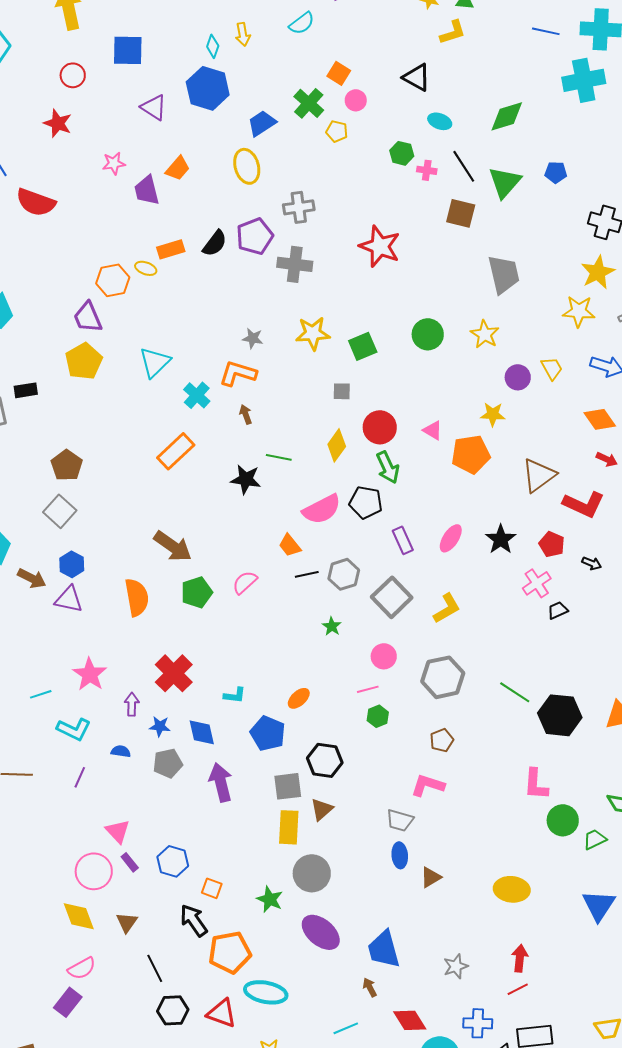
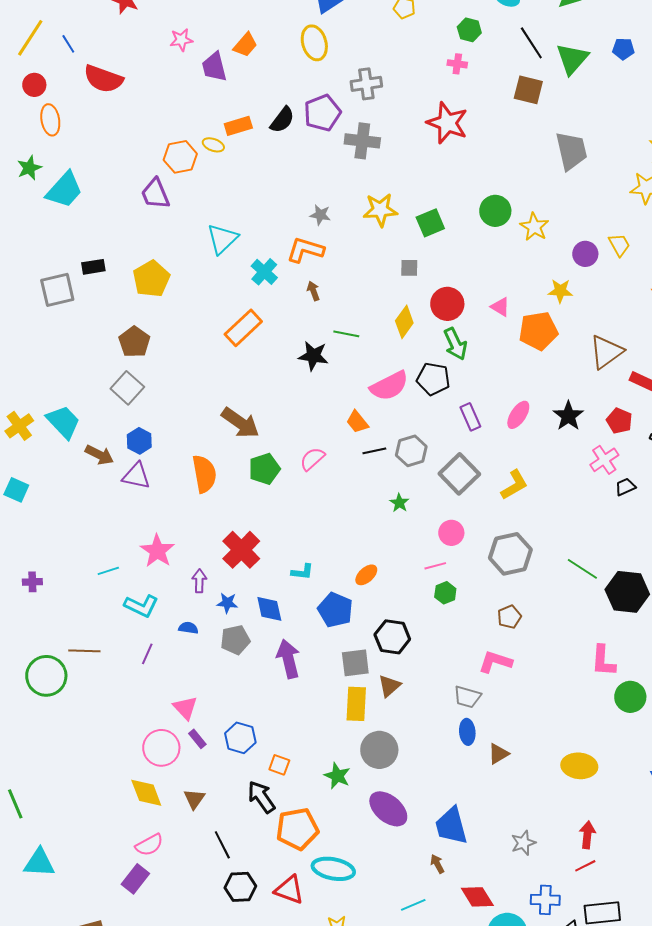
pink cross: (427, 170) -> (457, 64), moved
yellow star: (485, 334) -> (534, 227), moved
yellow pentagon: (84, 361) -> (151, 279), moved

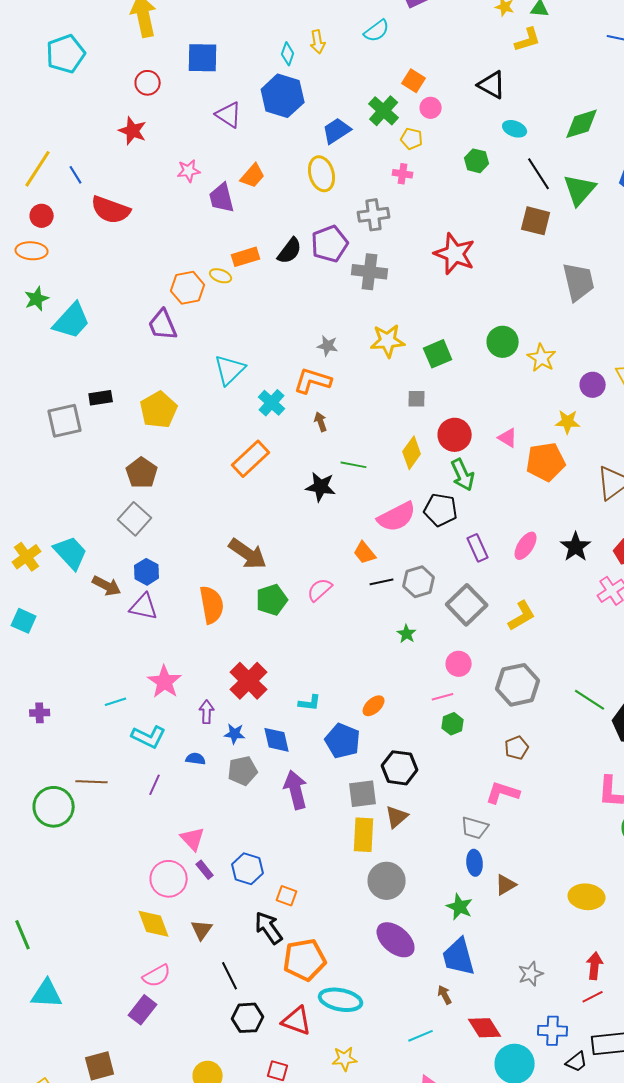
pink cross: (457, 64) -> (403, 174), moved
orange ellipse: (50, 120) -> (32, 251), moved, turned -76
green star: (337, 776) -> (460, 907), moved

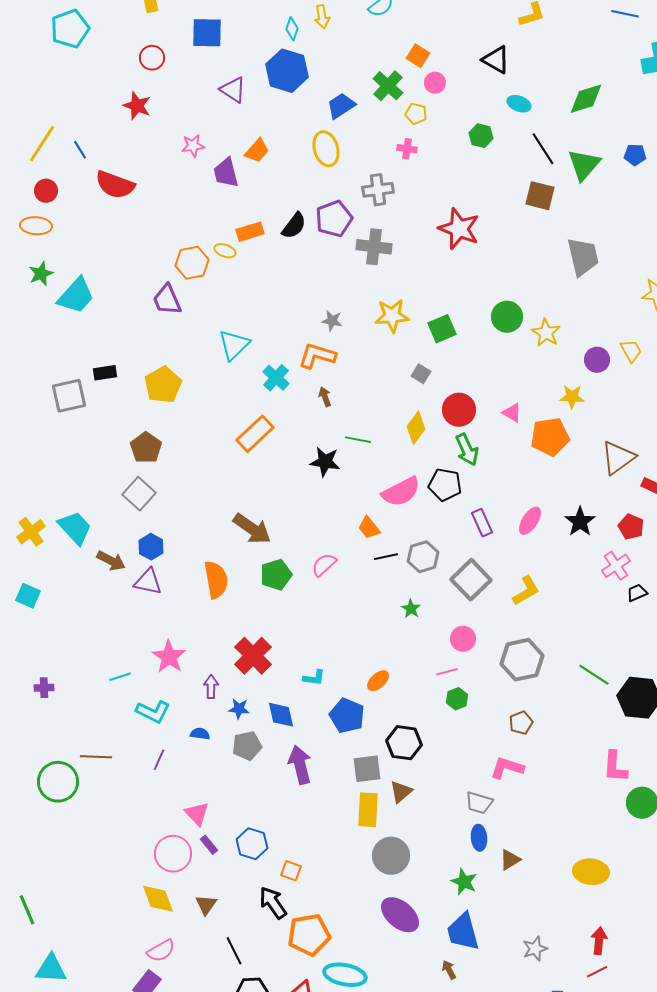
gray square: (417, 399) -> (421, 374), turned 30

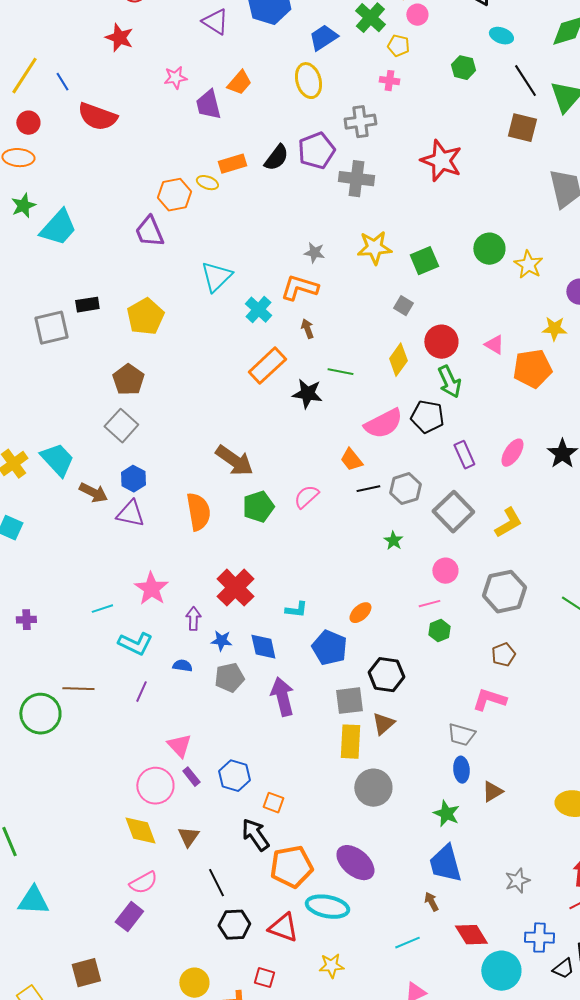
orange rectangle: (255, 434) -> (267, 366), moved
purple ellipse: (400, 915) -> (355, 863), moved

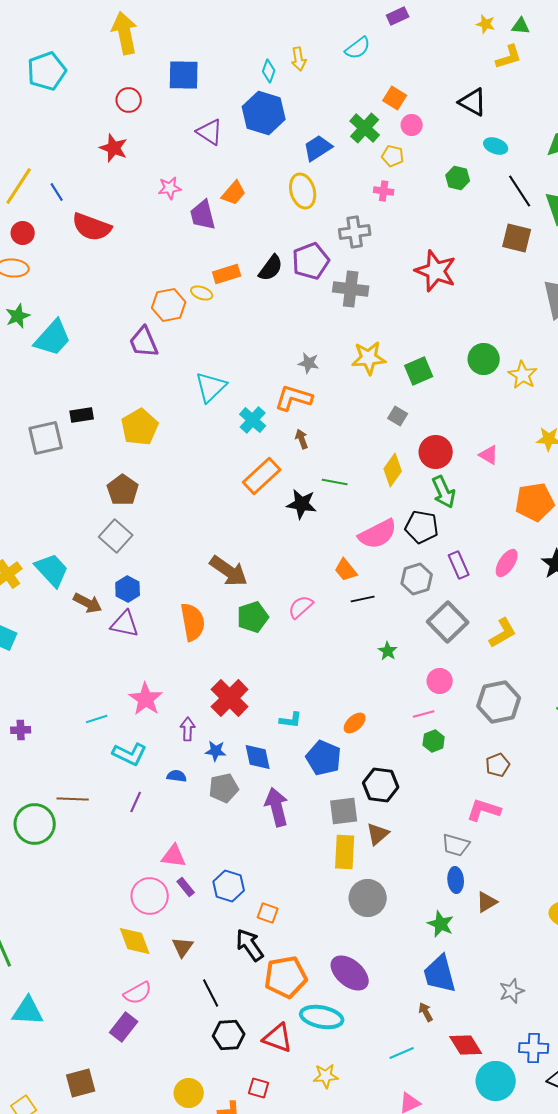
orange pentagon: (532, 369) -> (535, 502), moved
gray hexagon: (405, 489) -> (417, 579), moved
pink triangle: (179, 746) -> (174, 856), turned -40

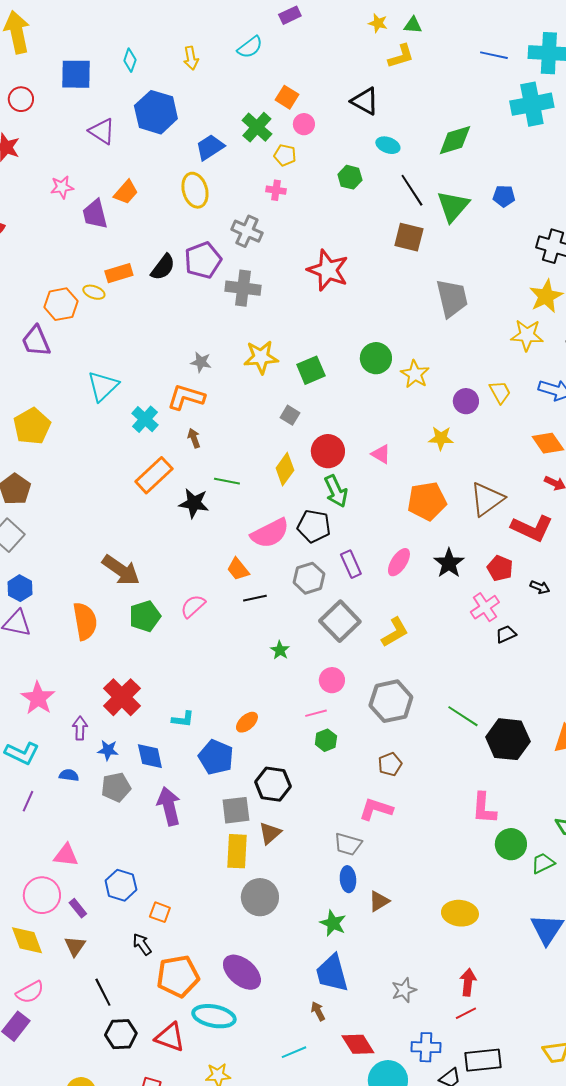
cyan diamond: (269, 71) -> (130, 60), moved
gray cross: (355, 232) -> (247, 231), turned 32
purple rectangle: (186, 887) -> (78, 908), moved
black arrow: (250, 945) -> (142, 944), size x0.7

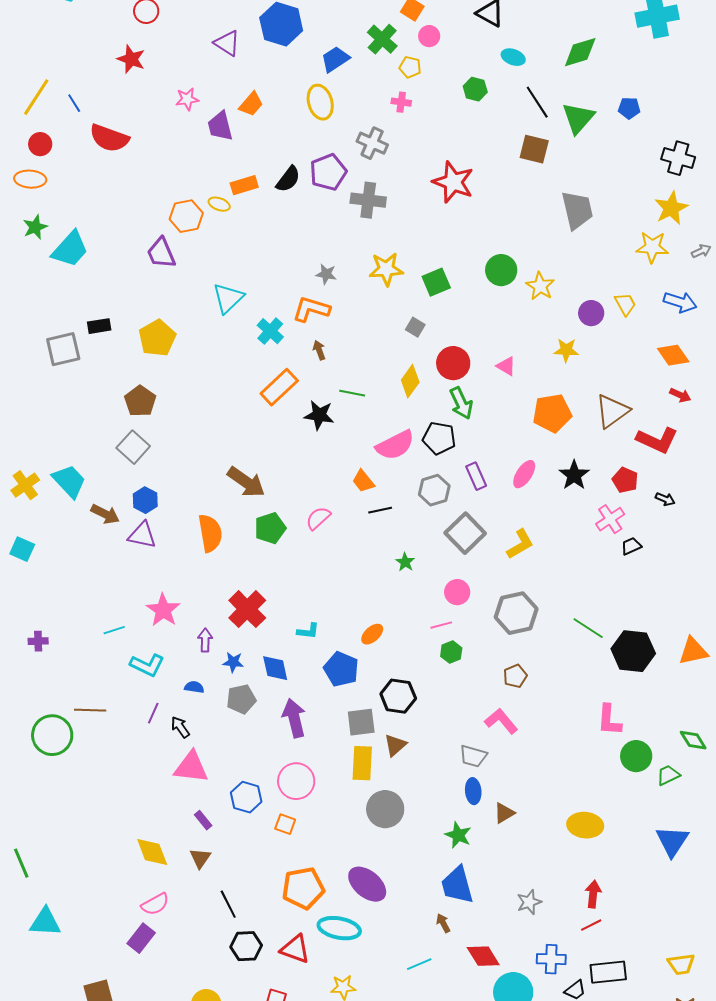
pink L-shape: (376, 809) -> (501, 721), turned 32
pink triangle: (66, 855) -> (191, 767), size x1.4
pink circle: (42, 895) -> (296, 781), moved
black arrow: (142, 944) -> (180, 727), moved

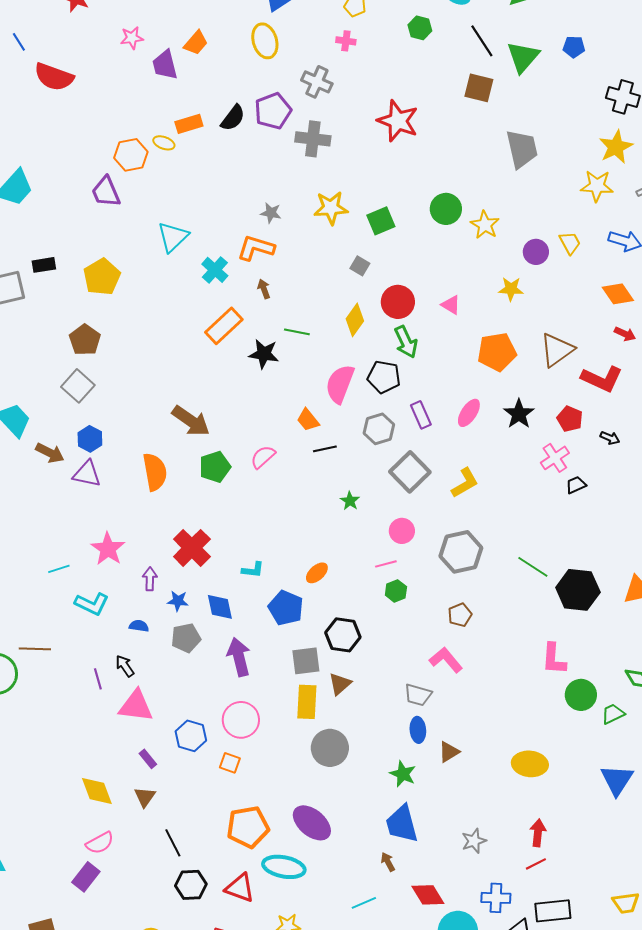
pink semicircle: (395, 445) -> (340, 384), turned 138
purple line: (153, 713) -> (98, 679), moved, turned -40

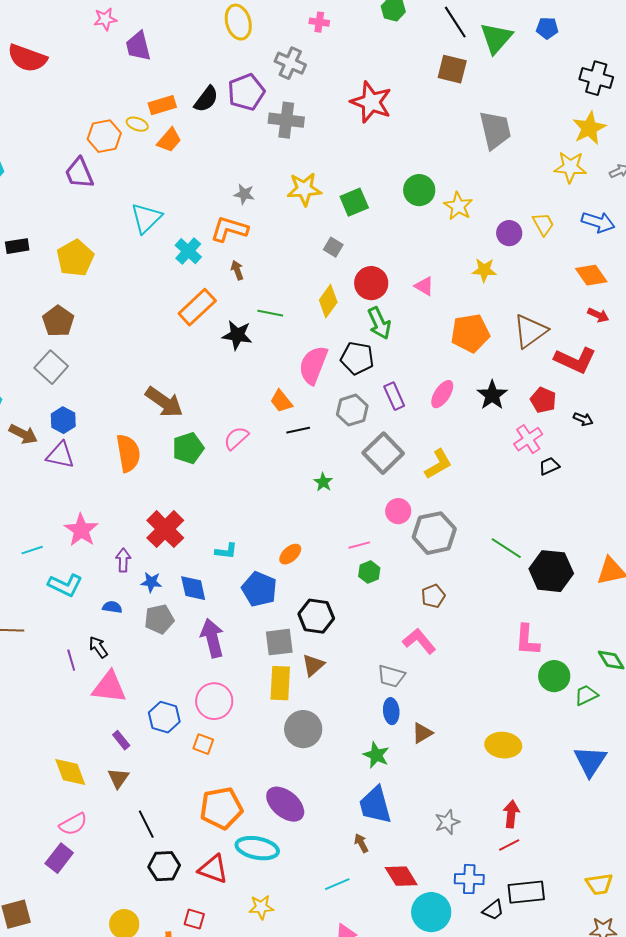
orange trapezoid: (196, 43) -> (169, 140), moved
pink circle: (402, 531) -> (398, 511), moved

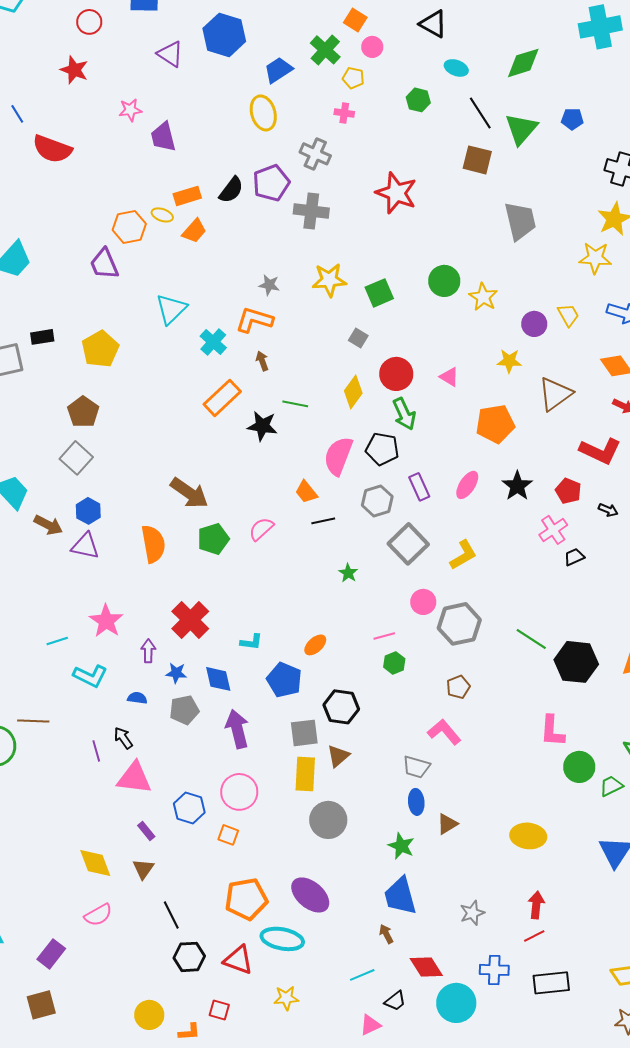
brown triangle: (530, 331) -> (555, 394), moved
purple rectangle: (59, 858) -> (51, 954), moved
black trapezoid: (493, 910) -> (395, 1001), moved

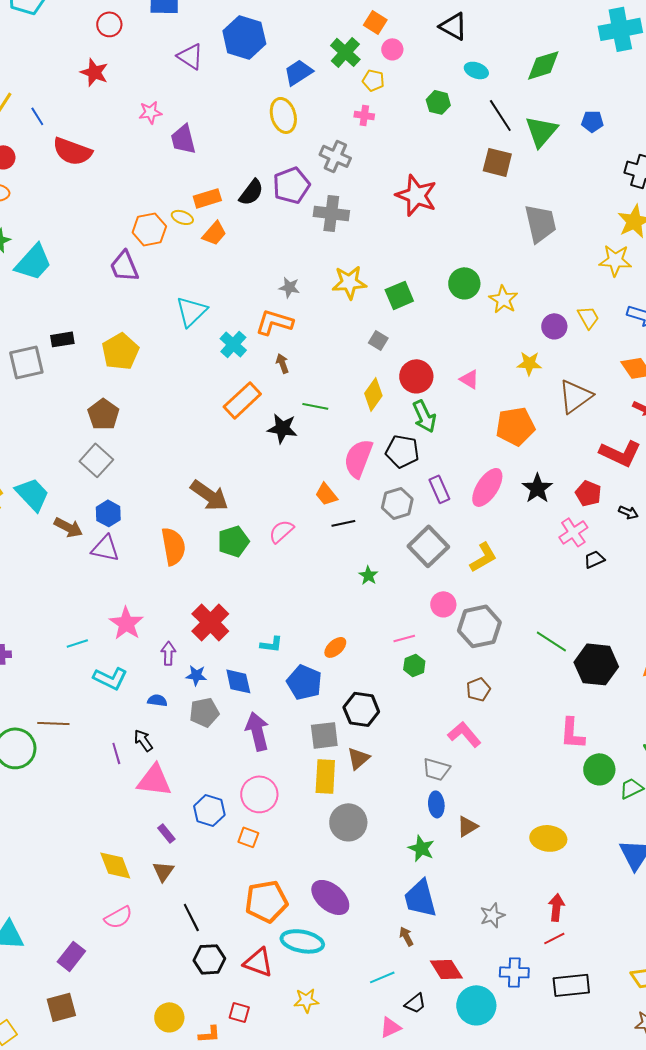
pink ellipse: (467, 485) -> (487, 487), size x1.4

